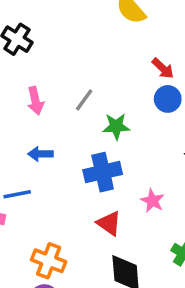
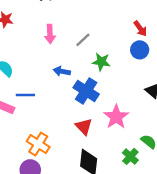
blue arrow: (40, 154) -> (62, 71), moved
blue cross: (103, 172) -> (86, 91), turned 35
pink star: (152, 201) -> (116, 117), size x1.5

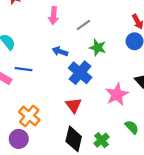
pink star: (116, 117) -> (117, 94), moved
green cross: (130, 156) -> (102, 140), moved

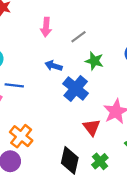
red triangle: (74, 105) -> (92, 127), moved

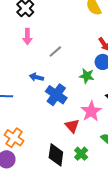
pink arrow: (46, 27) -> (27, 37), moved
green star: (94, 61) -> (87, 76), moved

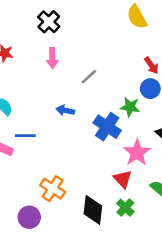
blue cross: (56, 95) -> (107, 127), moved
red triangle: (72, 126) -> (123, 179), moved
orange cross: (14, 138) -> (53, 189), moved

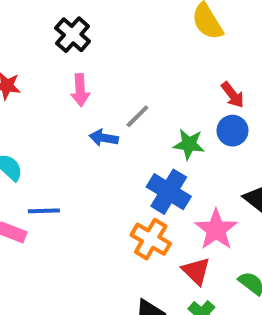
green star: (130, 107) -> (189, 144), moved
blue arrow: (65, 110) -> (104, 138), moved
orange cross: (53, 189) -> (151, 239), moved

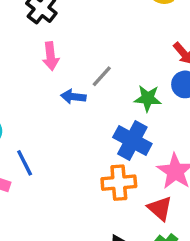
blue line: (44, 211) -> (25, 163), turned 68
orange cross: (151, 239) -> (119, 183), turned -32

